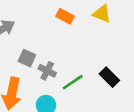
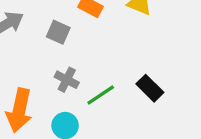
gray square: (27, 58) -> (58, 32), moved

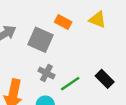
gray square: (58, 32) -> (41, 40), size x1.5

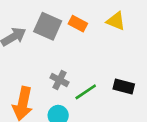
gray square: (41, 40) -> (48, 26), moved
black rectangle: (105, 79) -> (124, 87), turned -30

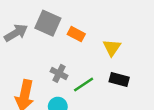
yellow triangle: (116, 21) -> (112, 48), moved, turned 42
orange rectangle: (78, 24) -> (76, 34), moved

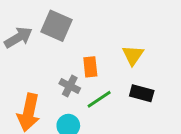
orange rectangle: (76, 34) -> (90, 67), moved, turned 56

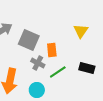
gray square: (57, 26) -> (29, 40), moved
yellow triangle: (133, 55) -> (81, 31), moved

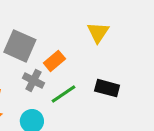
orange rectangle: (52, 50) -> (54, 61), turned 56

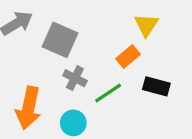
orange rectangle: (54, 61) -> (128, 56), moved

